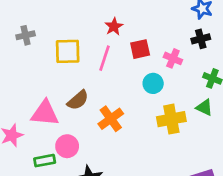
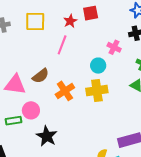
red square: (140, 49) -> (91, 13), moved
yellow square: (68, 51) -> (35, 22), moved
yellow cross: (171, 119) -> (97, 90), moved

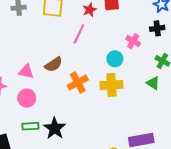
pink triangle: (15, 85) -> (26, 71), size x0.7
pink circle: (31, 110) -> (27, 98), moved
green rectangle: (13, 121) -> (30, 126), moved

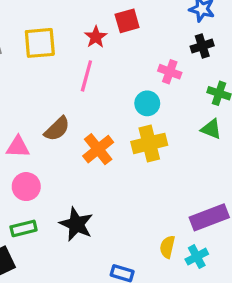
green rectangle: (30, 126) -> (24, 228), moved

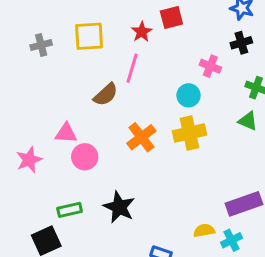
brown semicircle: (57, 129) -> (106, 95), moved
pink circle: (26, 187) -> (85, 157), moved
yellow semicircle: (167, 247) -> (204, 230), turned 65

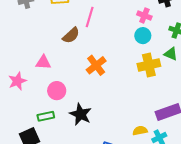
cyan circle: (189, 95) -> (143, 36), moved
yellow cross: (189, 133) -> (149, 65), moved
pink circle: (85, 157) -> (57, 91), moved

